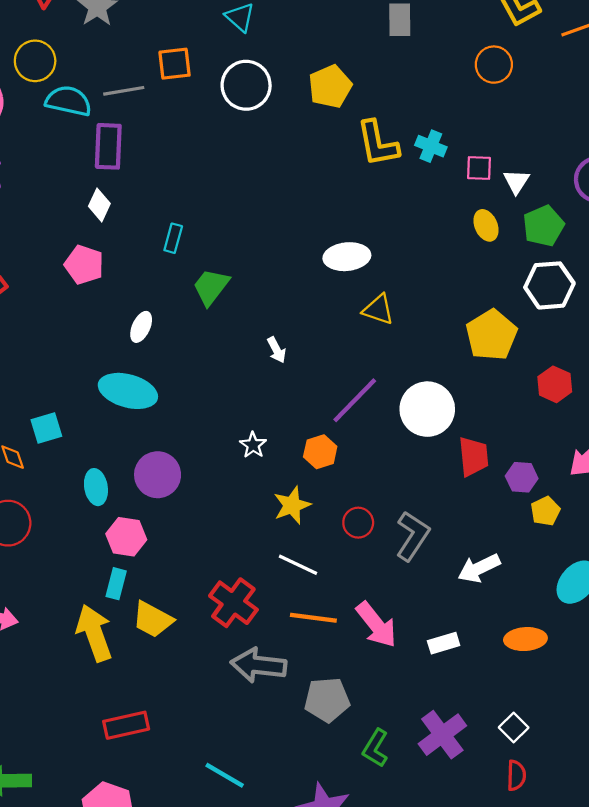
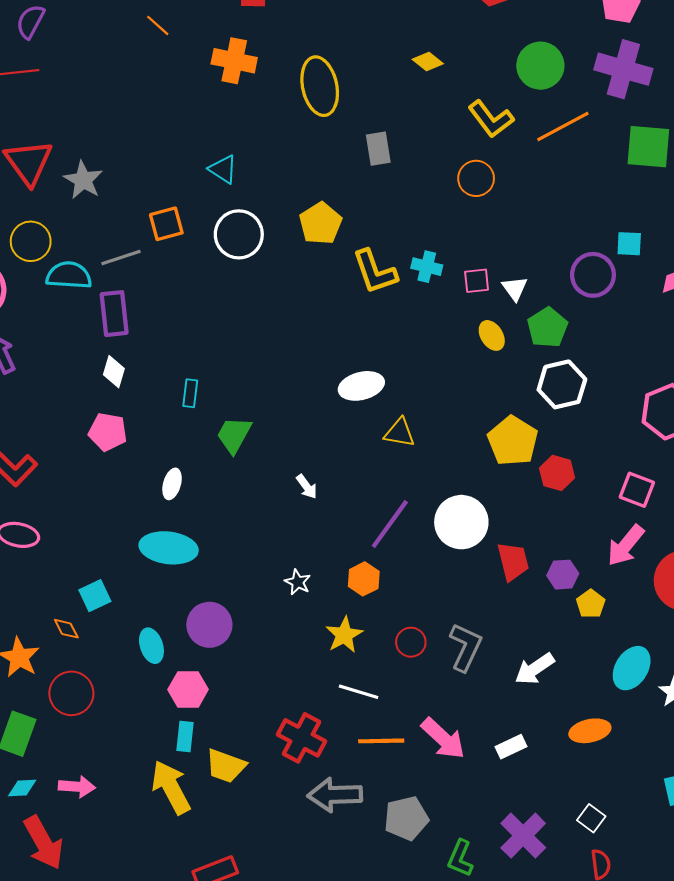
red hexagon: (555, 384) -> (557, 473), moved

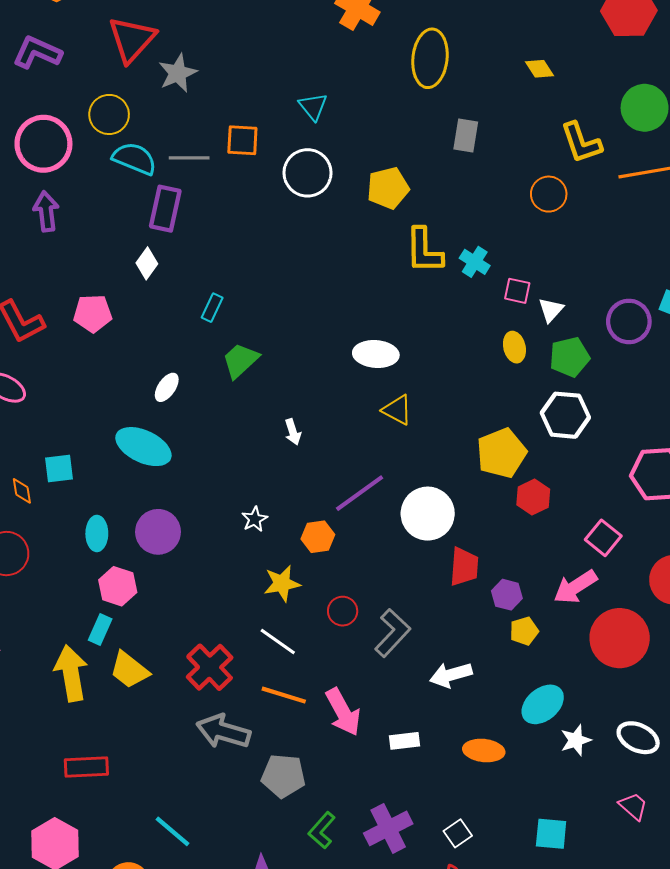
pink pentagon: (108, 432) -> (93, 313), moved, turned -30

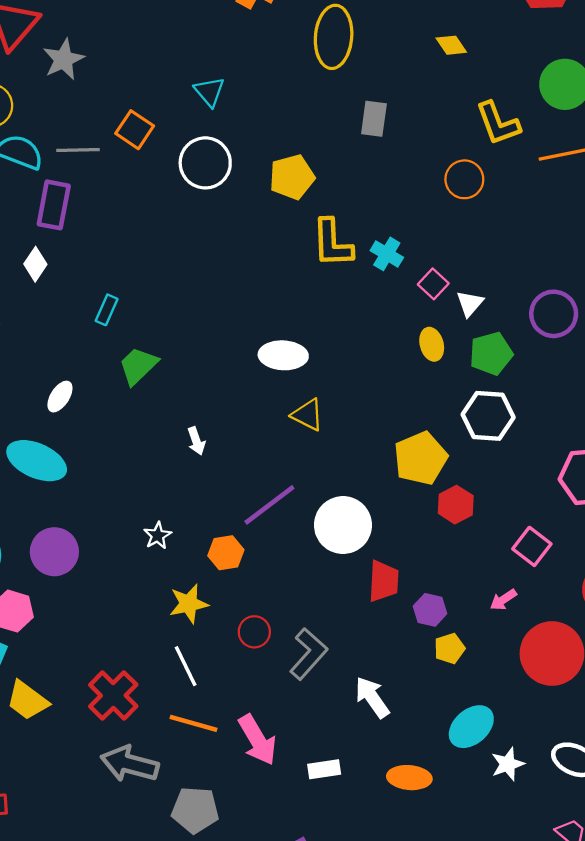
orange square: (242, 140) -> (135, 130), turned 32
pink square: (517, 291) -> (433, 284), turned 32
pink arrow: (575, 587) -> (503, 600), size x0.6
white line: (278, 642) -> (186, 666), turned 30
white arrow: (451, 675) -> (372, 697), turned 72

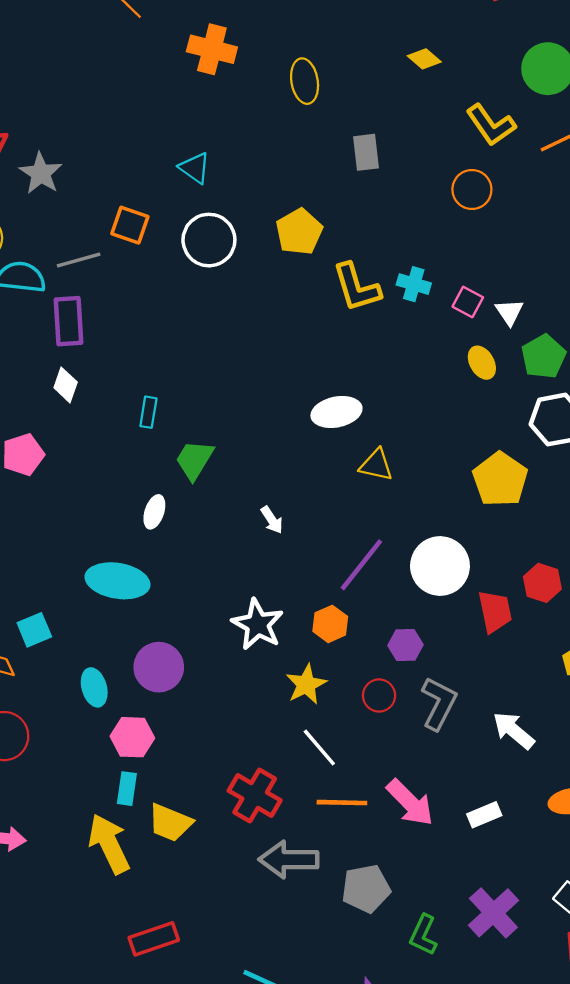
yellow ellipse: (334, 37) -> (305, 81), size x0.7
white ellipse: (60, 397) -> (154, 512), moved
red hexagon: (456, 505) -> (542, 583), moved
white star: (158, 536) -> (258, 624), size x1.8
purple hexagon: (430, 610) -> (405, 645), moved

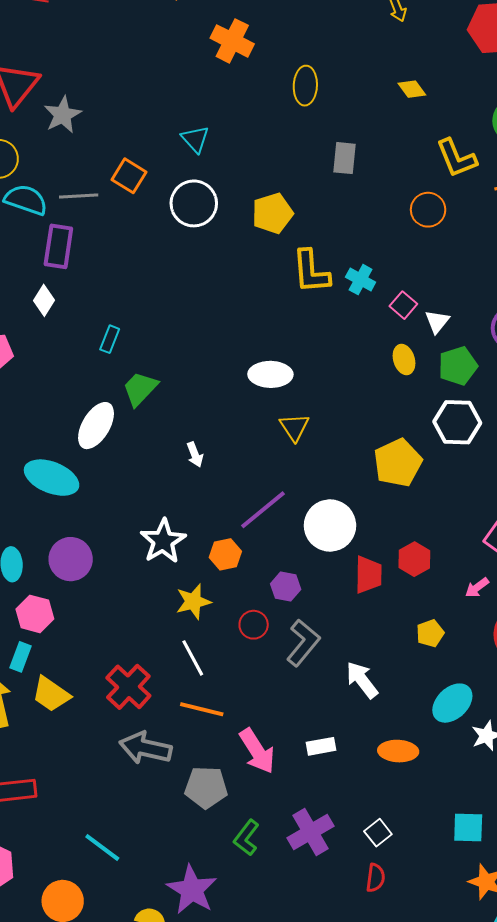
yellow triangle: (376, 465) -> (294, 427), turned 32
white ellipse: (154, 512) -> (96, 426), size x1.6
pink arrow: (410, 803) -> (257, 751), moved

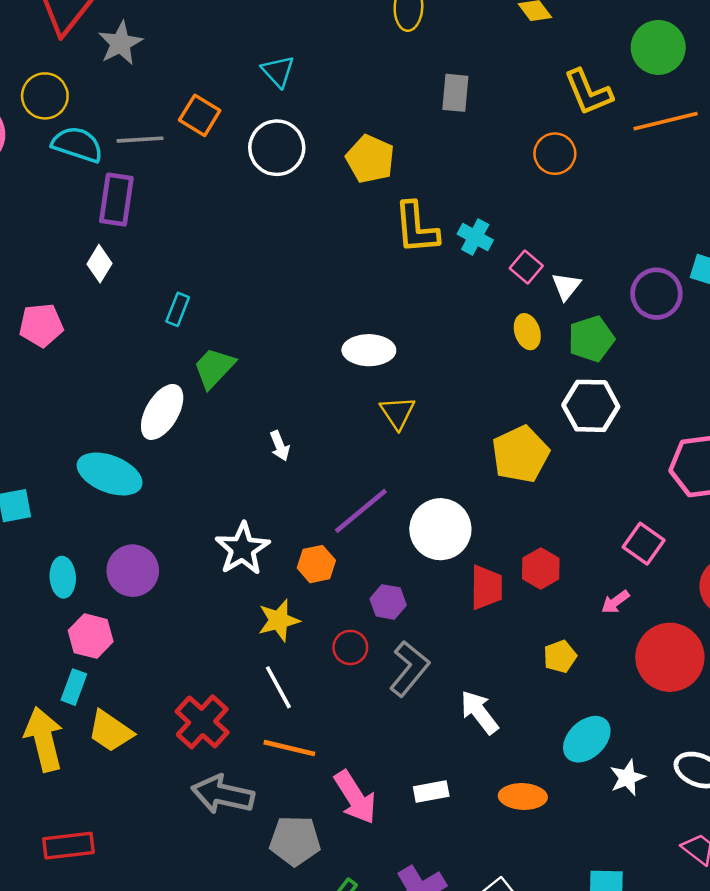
yellow pentagon: (272, 213) -> (370, 159), turned -30

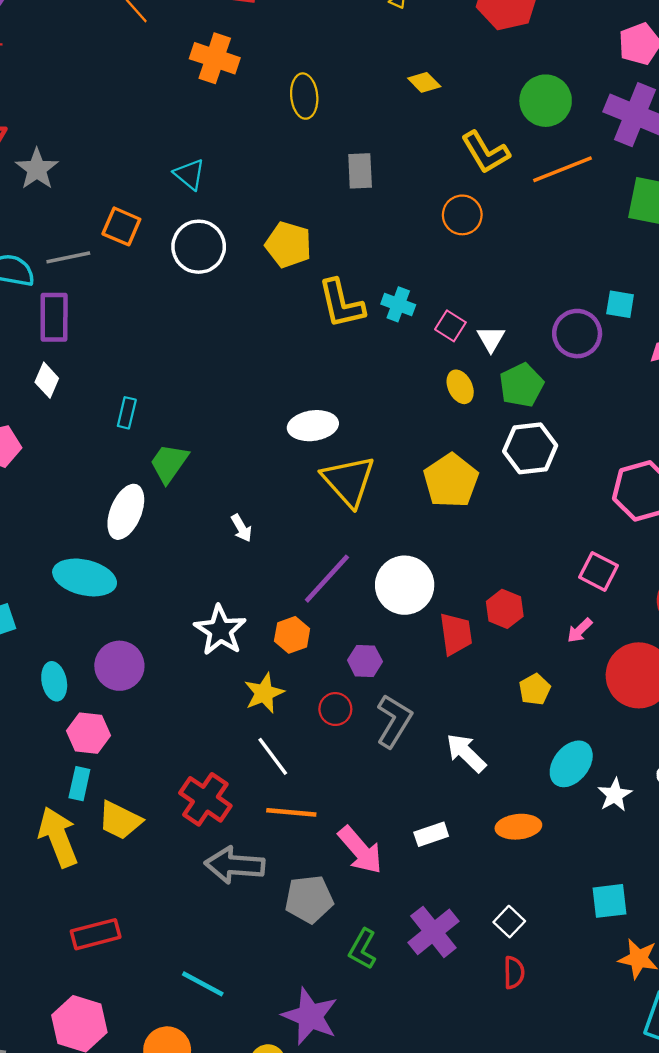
yellow triangle: (398, 413) -> (348, 481), size x1.6
yellow pentagon: (520, 454) -> (451, 481), moved

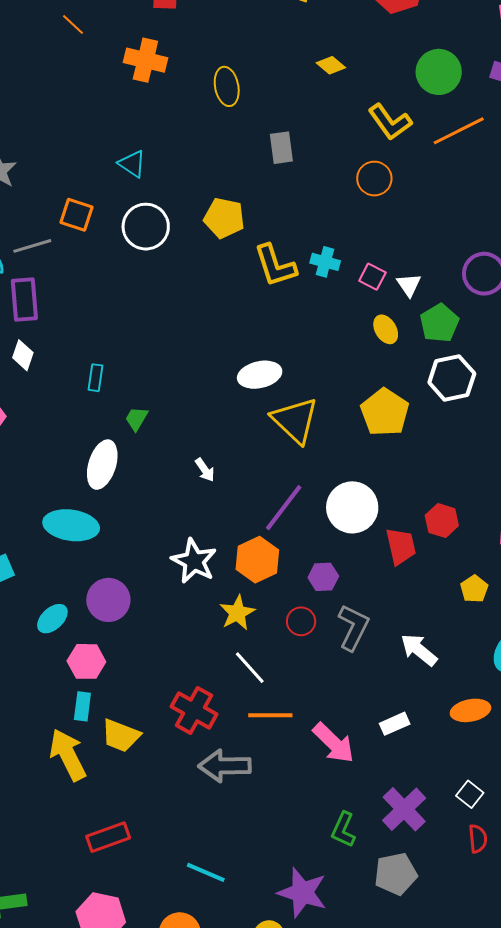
green trapezoid: (169, 463) -> (136, 419), size x0.7
orange hexagon: (292, 635) -> (257, 560), size x1.4
cyan ellipse: (54, 681) -> (52, 619), turned 64
gray pentagon: (309, 899) -> (396, 874), moved

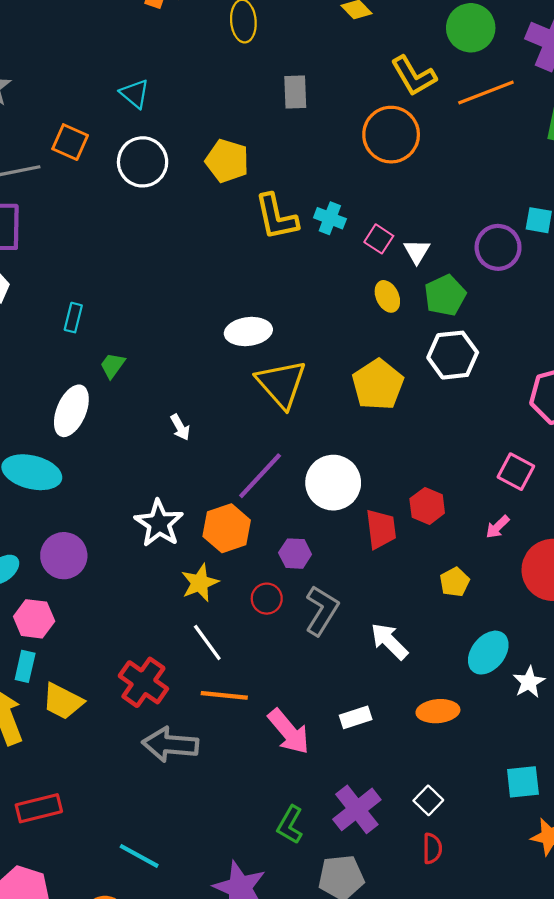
orange circle: (374, 179) -> (391, 135), size x1.5

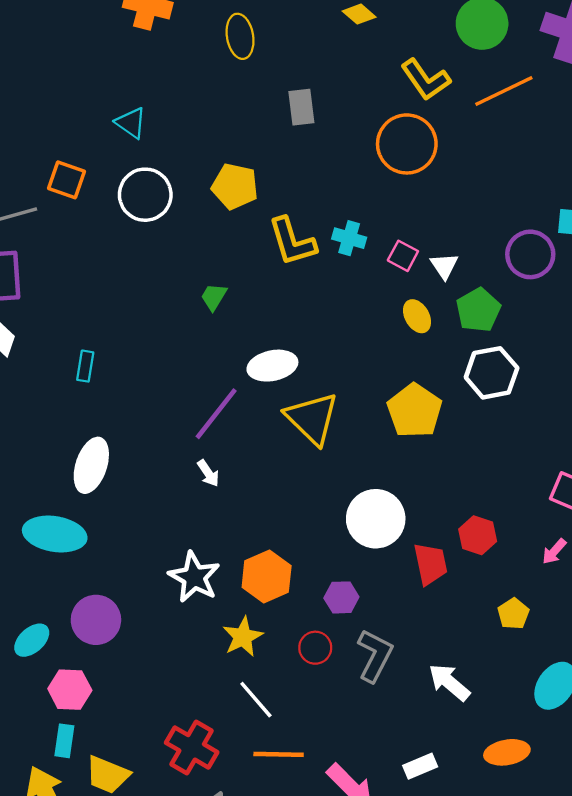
green trapezoid: (113, 365) -> (214, 297), moved
purple line: (260, 476) -> (216, 414), moved

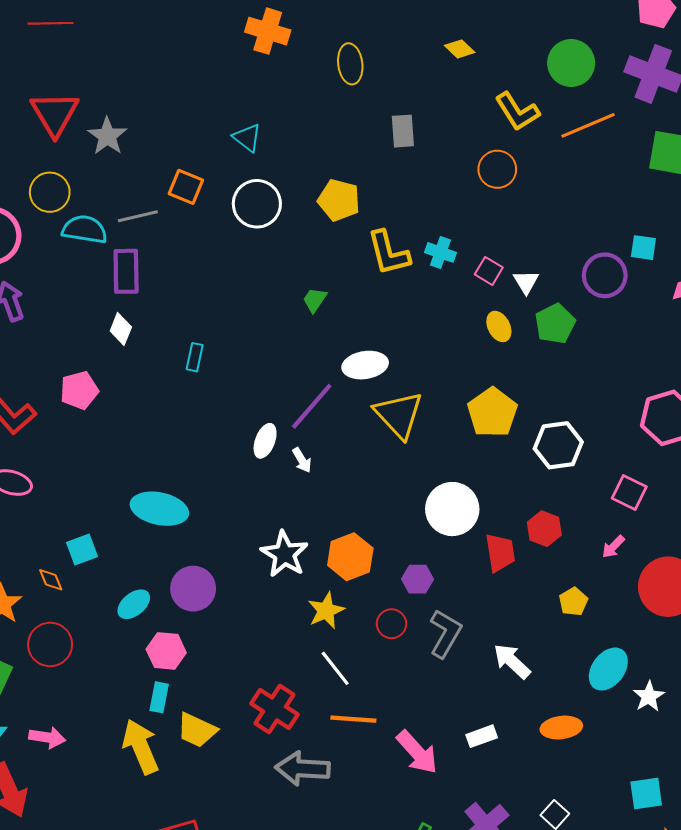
orange circle: (407, 144) -> (497, 169), size x0.7
white hexagon: (492, 373) -> (558, 445), moved
white ellipse: (91, 465) -> (265, 441), moved, size x0.7

